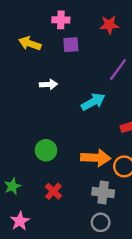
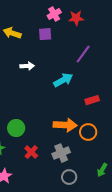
pink cross: (61, 20) -> (54, 14), moved, turned -32
green circle: (46, 150) -> (16, 128), moved
gray cross: (103, 193) -> (61, 153), moved, turned -30

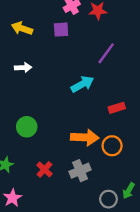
white arrow: (27, 66) -> (23, 68), moved
green circle: (16, 128) -> (27, 127), moved
gray circle: (69, 177) -> (108, 199), moved

